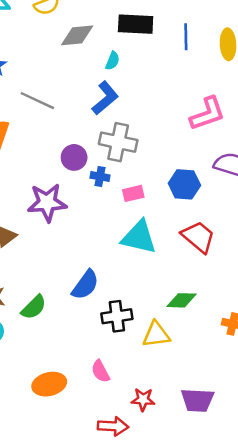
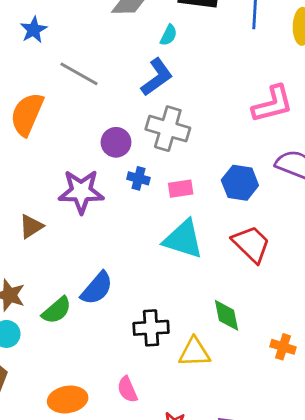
blue cross: (100, 177) -> (138, 178), moved
blue semicircle: (85, 285) -> (97, 288), moved
green diamond: (182, 300) -> (226, 315), turned 72

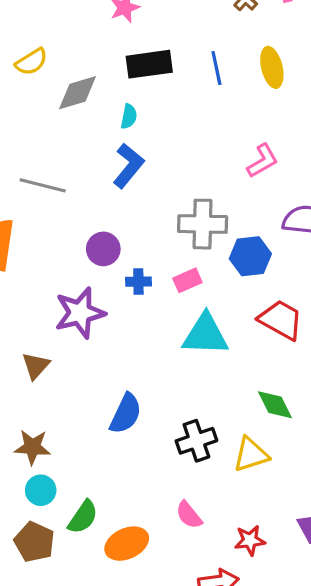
pink L-shape: (273, 104) -> (263, 161), size x0.7
gray cross: (168, 129) -> (203, 224), moved
green semicircle: (57, 310) -> (83, 517), moved

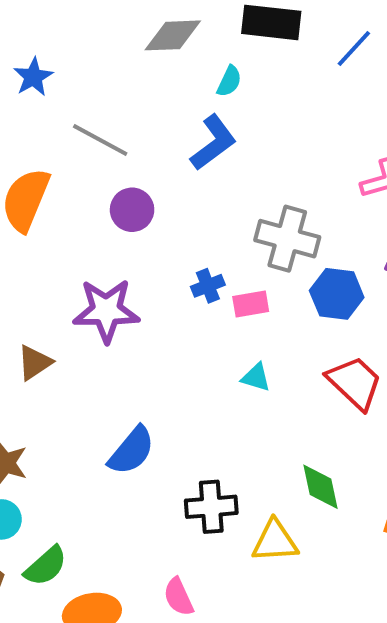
blue line: (216, 68) -> (354, 48), turned 40
purple circle: (103, 249) -> (132, 210), moved
blue cross: (138, 282) -> (208, 286), moved, turned -35
cyan triangle: (205, 335) -> (256, 377), size x0.5

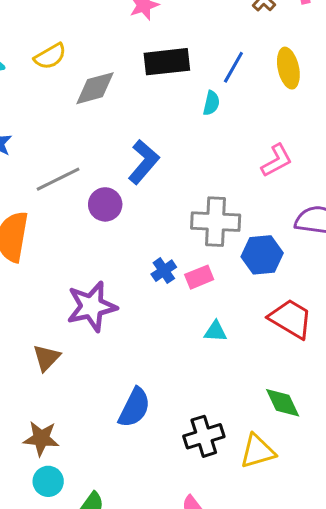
cyan semicircle: (229, 81) -> (211, 103), moved
gray line: (100, 140) -> (58, 179), turned -42
purple circle: (132, 210) -> (105, 204), moved

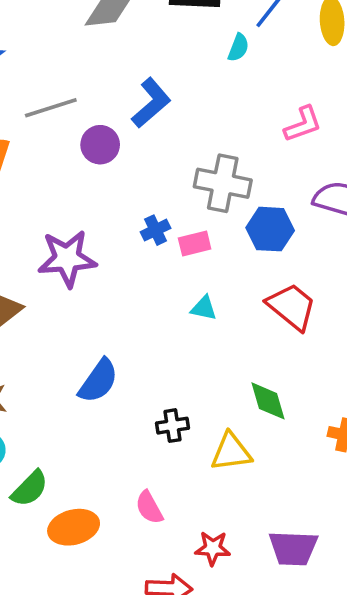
black cross: (204, 436) -> (173, 426), size x0.7

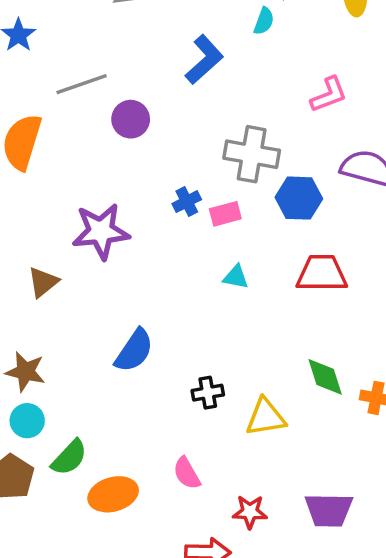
blue L-shape: (151, 103) -> (204, 60), moved
red trapezoid: (292, 307) -> (322, 273), turned -38
green diamond: (268, 401) -> (325, 377), moved

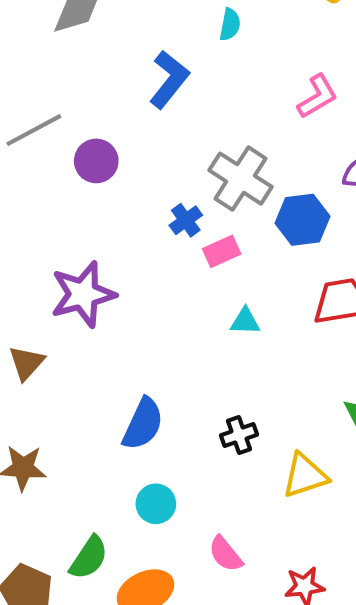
gray cross: (252, 154) -> (241, 179), turned 32
blue cross: (187, 202) -> (186, 220), moved
black cross: (208, 393) -> (239, 435), moved
cyan circle: (27, 421) -> (156, 504), moved

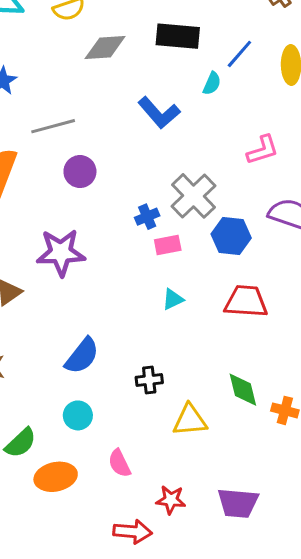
blue L-shape: (169, 79) -> (159, 113), turned 87
purple circle: (96, 161) -> (80, 172), moved
cyan triangle: (245, 321) -> (173, 299), turned -40

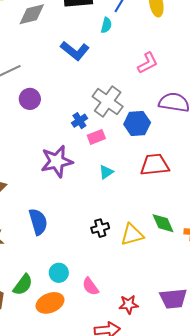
purple star: (61, 253) -> (57, 161), moved
blue semicircle: (82, 356) -> (38, 222), moved, turned -44
cyan circle: (78, 415) -> (59, 273), moved
yellow triangle: (190, 420) -> (132, 235), moved

